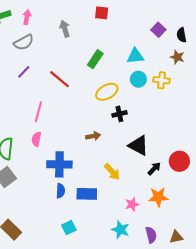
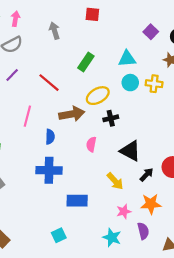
brown arrow: (93, 136) -> (72, 114), moved, size x1.6
pink semicircle: (36, 139) -> (91, 144), moved
yellow arrow: (112, 172) -> (115, 181), moved
blue semicircle: (61, 191) -> (50, 137), moved
purple semicircle: (151, 235) -> (143, 231), moved

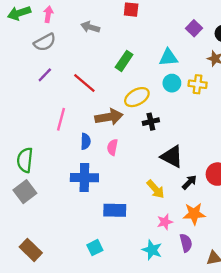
gray arrow: (54, 31) -> (90, 27), turned -56
pink semicircle: (91, 144) -> (112, 147), moved

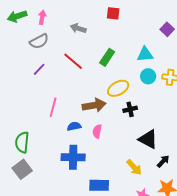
red line: (84, 83) -> (73, 61), moved
blue semicircle: (86, 141) -> (74, 126), turned -104

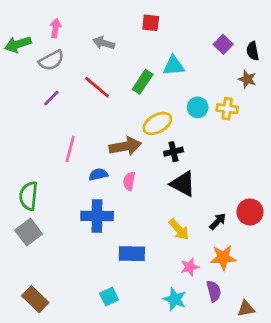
green arrow: (17, 16) -> (18, 44), moved
cyan triangle: (145, 54) -> (173, 66), moved
black triangle: (148, 139) -> (183, 184), moved

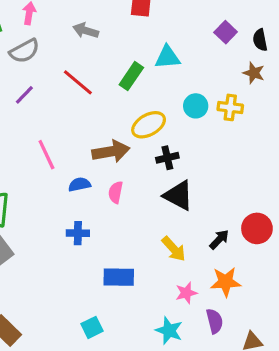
pink line: (70, 149) -> (46, 155), turned -40
blue cross: (97, 216) -> (78, 233), size x0.6

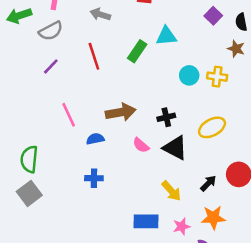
red line: (78, 82) -> (94, 56), turned 32
yellow ellipse: (149, 125) -> (212, 127), moved
pink semicircle: (116, 192) -> (141, 145), moved, turned -60
blue rectangle: (119, 277) -> (146, 221), moved

